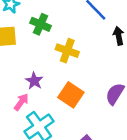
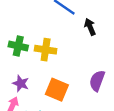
green cross: (40, 24) -> (18, 46), moved

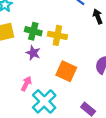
purple star: (21, 83) -> (33, 53), moved

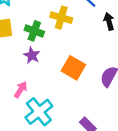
yellow cross: (57, 35) -> (61, 18), moved
orange square: (66, 71) -> (73, 68), moved

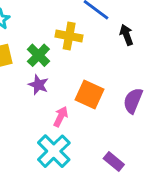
green cross: (34, 31) -> (38, 55), turned 30
pink arrow: (21, 90) -> (61, 117), moved

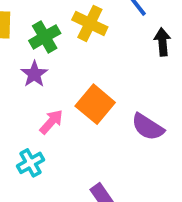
purple semicircle: (133, 101) -> (148, 127), turned -95
cyan cross: (54, 151) -> (30, 163), size x0.6

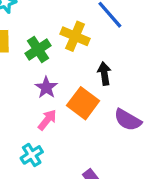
black arrow: (162, 42) -> (104, 74), moved
purple star: (34, 74) -> (46, 88), moved

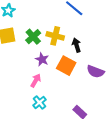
yellow cross: (75, 36) -> (55, 36), moved
pink arrow: (47, 120) -> (36, 81), moved

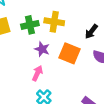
green cross: (33, 37) -> (30, 25), turned 35
black arrow: (77, 45) -> (91, 32), moved, turned -120

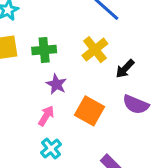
yellow cross: (54, 22) -> (95, 50), moved, turned 36
orange square: (70, 53) -> (89, 111), moved

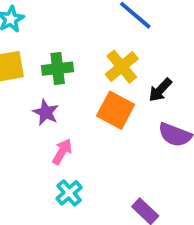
purple star: (56, 84) -> (46, 112), moved
orange square: (89, 111) -> (116, 110), moved

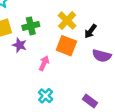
purple star: (46, 112) -> (19, 45), moved
pink arrow: (62, 152) -> (44, 63), moved

